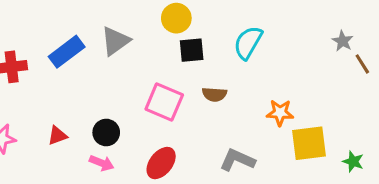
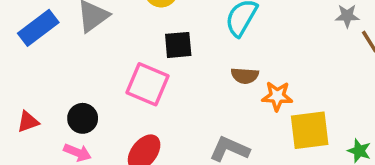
gray star: (343, 41) -> (347, 16), turned -30
black square: (192, 50) -> (178, 45), moved
brown semicircle: (214, 94) -> (245, 76), moved

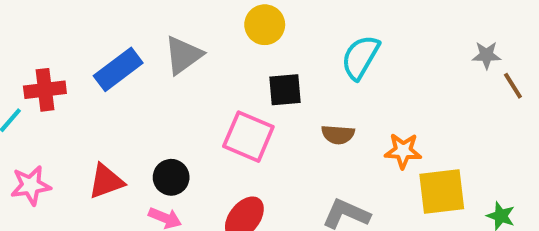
brown semicircle: (245, 76) -> (338, 135), moved
red triangle: (28, 122) -> (106, 181), size x1.4

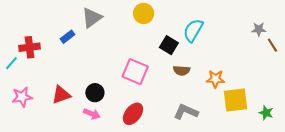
gray triangle: (183, 55) -> (92, 18), moved
blue rectangle: (118, 69) -> (67, 37), size x0.6
black square: (285, 90) -> (169, 45), moved, turned 36

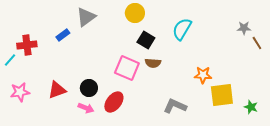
black square: (169, 45) -> (146, 40), moved
brown semicircle: (182, 71) -> (153, 63), moved
red ellipse: (133, 114) -> (114, 102), moved

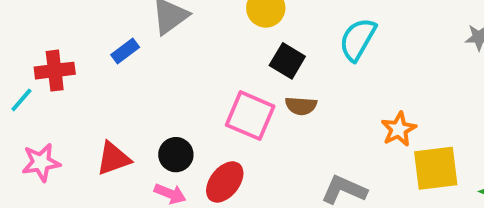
orange star: (203, 75) -> (399, 129), turned -30

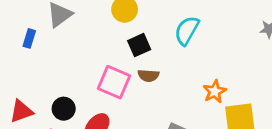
blue rectangle: (125, 51) -> (29, 38), turned -36
black square: (287, 61) -> (139, 45), turned 35

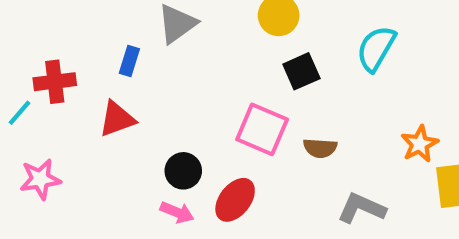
brown semicircle: (148, 76) -> (320, 148), moved
red triangle: (21, 111) -> (117, 119), moved

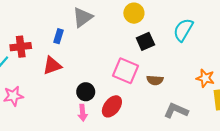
orange star: (420, 144) -> (205, 78), turned -30
pink arrow: (177, 212) -> (83, 113), turned 63

